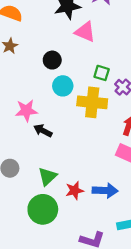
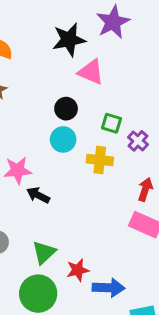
black circle: (52, 60) -> (66, 109), moved
yellow cross: (92, 102) -> (100, 160), size x0.7
blue arrow: (105, 191) -> (109, 288), moved

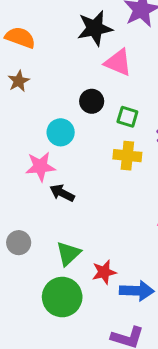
green square: (112, 123) -> (127, 117), moved
cyan circle: (63, 139) -> (61, 132), moved

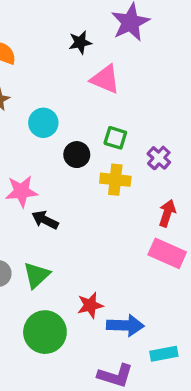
black star: (95, 28) -> (80, 42), size x0.6
black circle: (92, 101) -> (77, 155), moved
cyan circle: (61, 132) -> (43, 123), moved
green triangle: (68, 254) -> (37, 275), moved

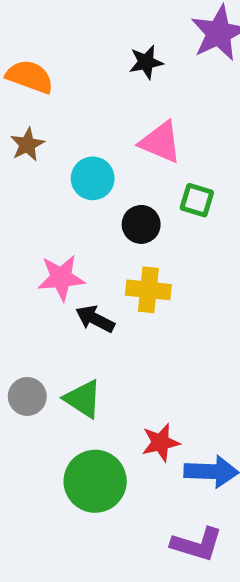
pink triangle: (105, 79) -> (161, 142), moved
yellow cross: (115, 180) -> (148, 290), moved
green triangle: (37, 275) -> (83, 399), turned -44

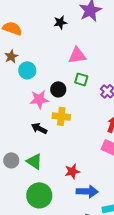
pink triangle: (161, 142) -> (77, 55), moved, turned -30
cyan circle: (93, 178) -> (27, 70), moved
pink star: (61, 278) -> (39, 99), moved
red star: (161, 442) -> (72, 171), moved

